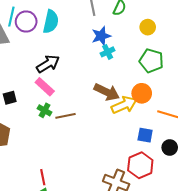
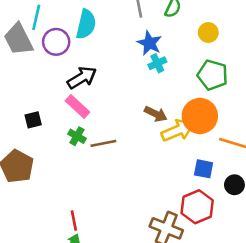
purple circle: (26, 22) -> (56, 42), moved
blue star: (101, 36) -> (149, 43), turned -30
brown arrow: (107, 92) -> (156, 114), size x0.7
orange circle: (142, 93) -> (200, 116), size x1.4

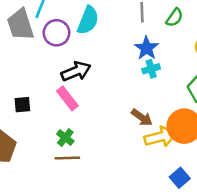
green cross: (77, 136) -> (65, 138), moved
brown line: (103, 143) -> (67, 158), moved
blue square: (204, 169) -> (180, 178), turned 30

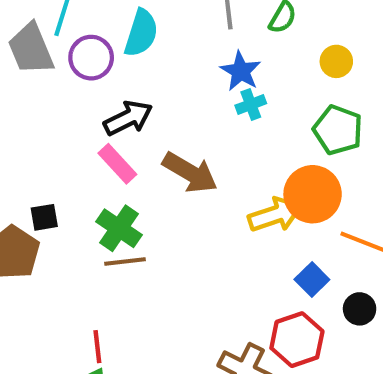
black square: (22, 105) -> (44, 217), moved
brown arrow: (142, 117) -> (190, 173), moved, size x1.5
green cross: (65, 138) -> (119, 228), size x1.5

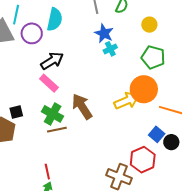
brown arrow: (190, 173) -> (82, 106), moved, turned -148
blue square: (312, 279) -> (157, 134), moved

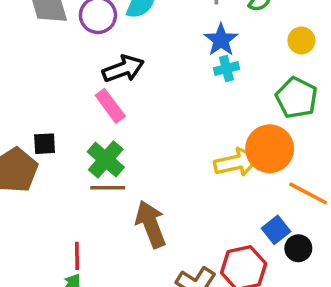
brown arrow: (82, 106) -> (151, 224), moved

